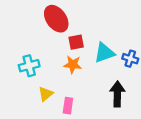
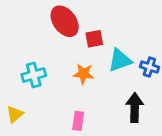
red square: (76, 42) -> (94, 39), moved
yellow triangle: (46, 94) -> (15, 114), moved

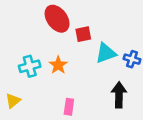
orange star: (83, 74) -> (58, 65), moved, turned 30

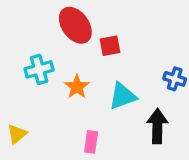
cyan triangle: (106, 53) -> (123, 96), moved
cyan cross: (30, 66) -> (39, 69), moved

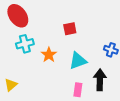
red ellipse: (75, 25) -> (18, 16), moved
pink rectangle: (91, 142) -> (78, 90), moved

